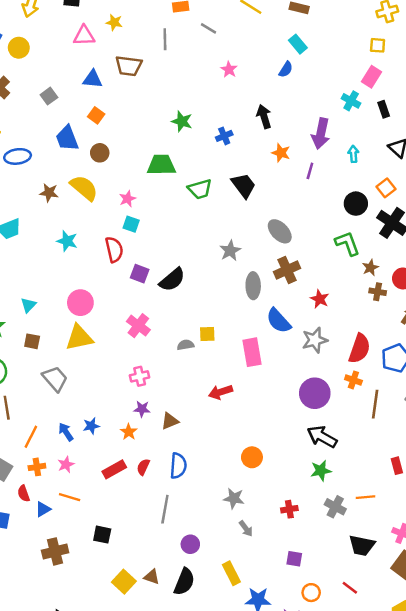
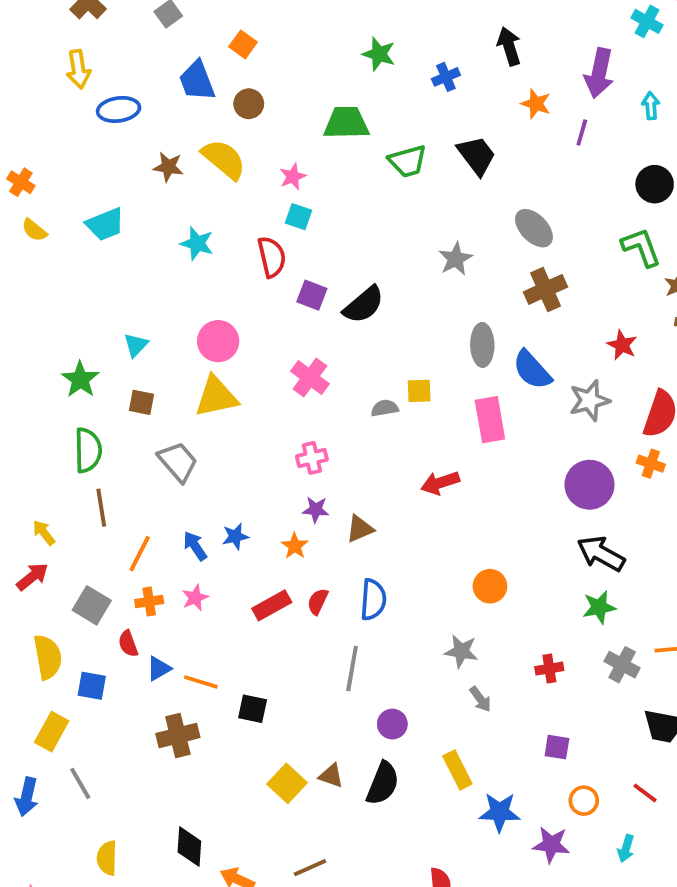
gray ellipse: (253, 286) -> (482, 345), moved
red star: (320, 299) -> (622, 345), moved
orange line: (70, 497) -> (201, 682), moved

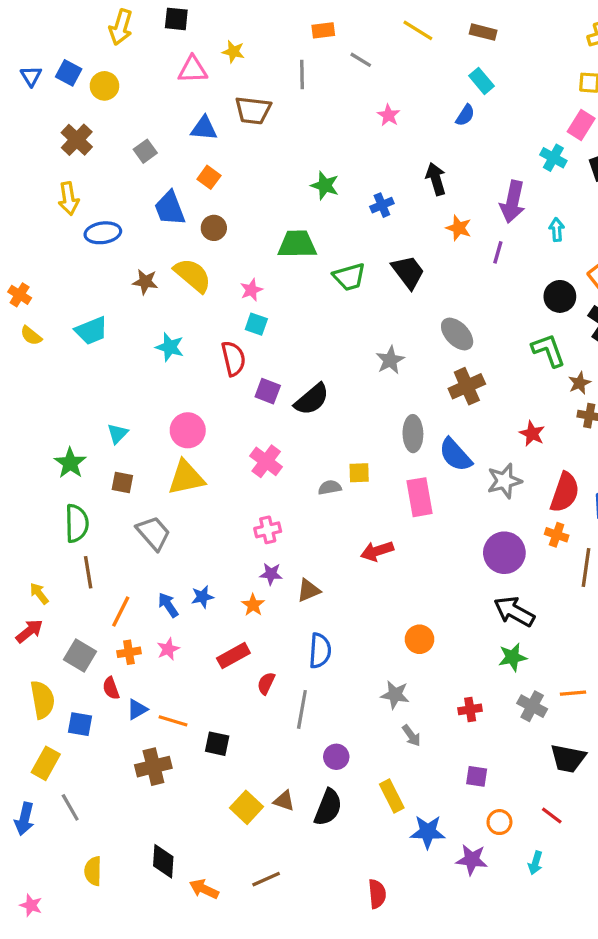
red semicircle: (318, 602) -> (266, 683), moved

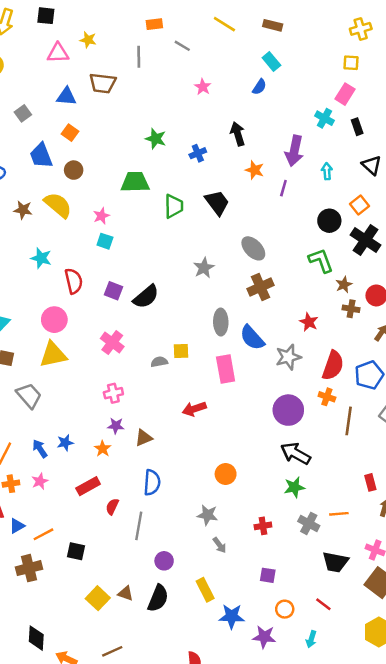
green trapezoid: (349, 277) -> (174, 206), turned -75
red semicircle: (233, 358) -> (74, 281), moved
orange line: (173, 721) -> (43, 534), turned -45

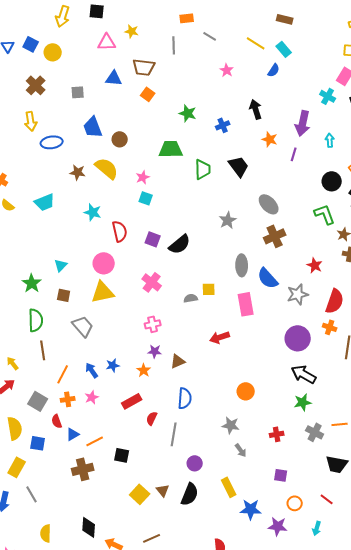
yellow line: (224, 24) -> (256, 43), moved
gray square: (23, 113) -> (78, 92), turned 32
orange square: (70, 133) -> (148, 94), moved
brown triangle: (125, 593) -> (163, 490), turned 32

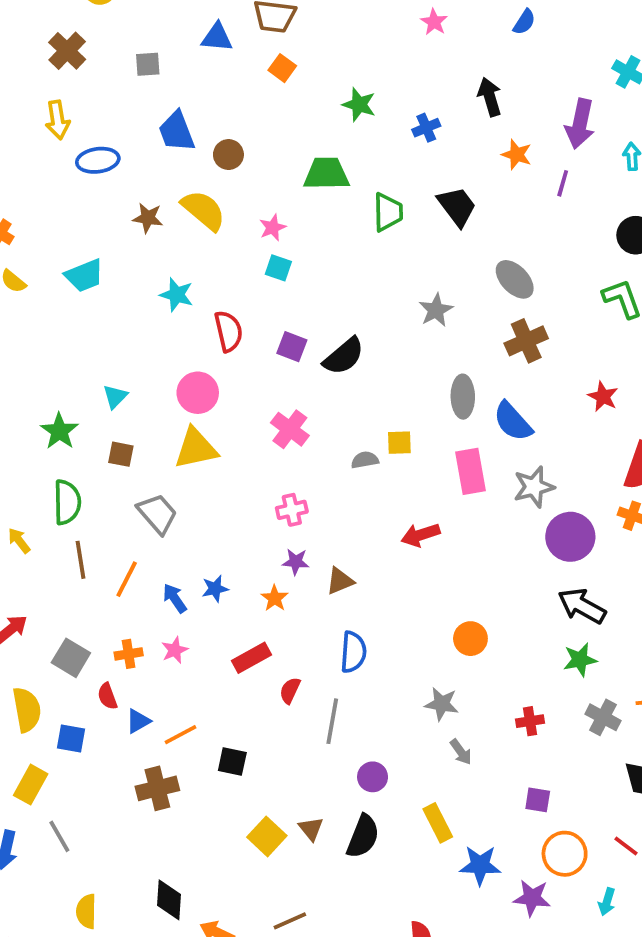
gray star: (298, 294) -> (534, 487), moved
yellow arrow: (13, 363) -> (19, 541), moved
orange line: (63, 374) -> (127, 579), moved
orange circle: (295, 503) -> (565, 854), size x1.5

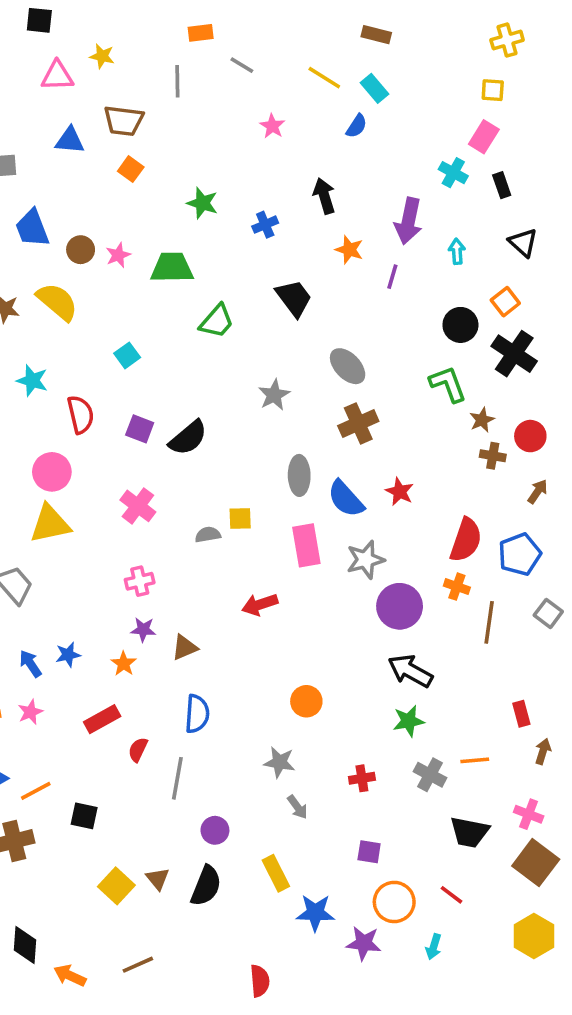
green trapezoid: (388, 212) -> (217, 321), moved, turned 42
pink star: (273, 228) -> (118, 255), moved
cyan square: (278, 268) -> (127, 355), turned 35
red star: (603, 397) -> (400, 492), moved

